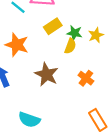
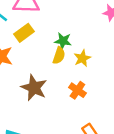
yellow rectangle: (53, 26) -> (24, 33), moved
yellow star: (96, 35) -> (82, 58), moved

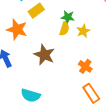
orange cross: (77, 90) -> (85, 66), moved

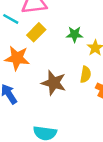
yellow semicircle: (64, 29) -> (86, 74), moved

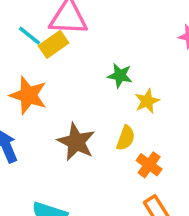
yellow rectangle: (36, 32) -> (54, 44), moved

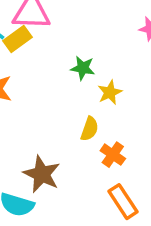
brown star: (76, 142) -> (42, 174), moved

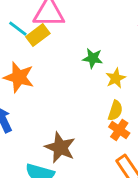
yellow semicircle: (90, 129) -> (115, 111), moved

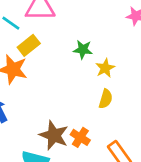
yellow rectangle: (38, 35) -> (29, 45), moved
orange cross: (119, 130) -> (80, 137), moved

